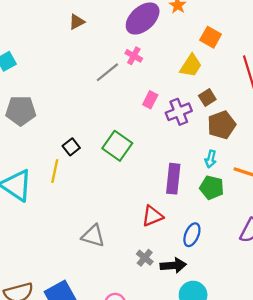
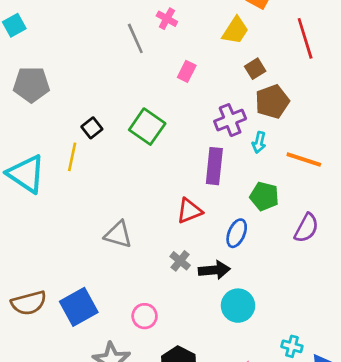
gray line: (107, 72) -> (135, 38), turned -75
purple cross: (179, 112) -> (230, 120), moved
green pentagon: (212, 187) -> (264, 196), moved

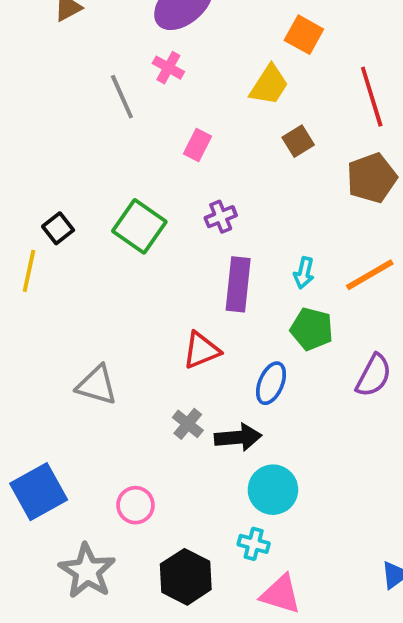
brown pentagon: (272, 102) -> (372, 178), moved
purple cross: (230, 120) -> (221, 217), moved, size x0.7
cyan arrow: (259, 142) -> (304, 273), moved
orange line: (304, 159) -> (370, 275), turned -48
cyan cross: (292, 346) -> (254, 544), moved

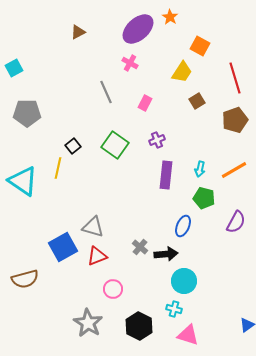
gray line: (122, 97) -> (106, 92), moved
red triangle: (201, 350) -> (97, 256), moved
blue square: (39, 492) -> (63, 247), moved

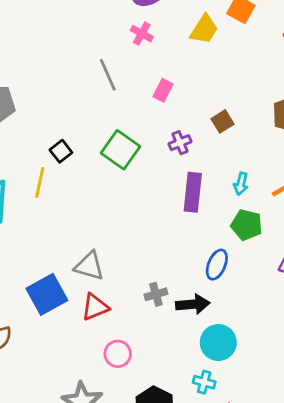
yellow trapezoid: (182, 72) -> (204, 29), moved
brown square: (197, 101) -> (223, 121), moved
gray cross: (140, 247) -> (156, 294), turned 35

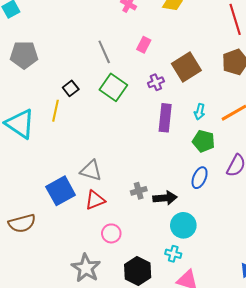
gray line: (108, 75) -> (104, 52), moved
brown square: (223, 121) -> (186, 67), size x1.8
blue ellipse: (217, 265) -> (200, 178), moved

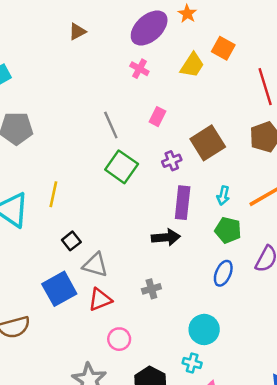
black square: (71, 88) -> (71, 241), moved
black arrow: (165, 198) -> (166, 237), moved

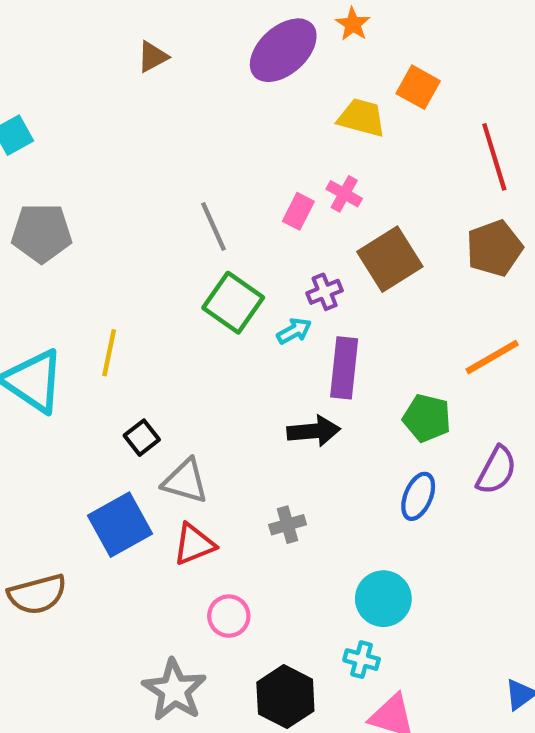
yellow trapezoid: (192, 65) -> (362, 118), turned -108
pink cross: (139, 69) -> (344, 194), moved
cyan arrow: (223, 195) -> (294, 331), moved, turned -132

